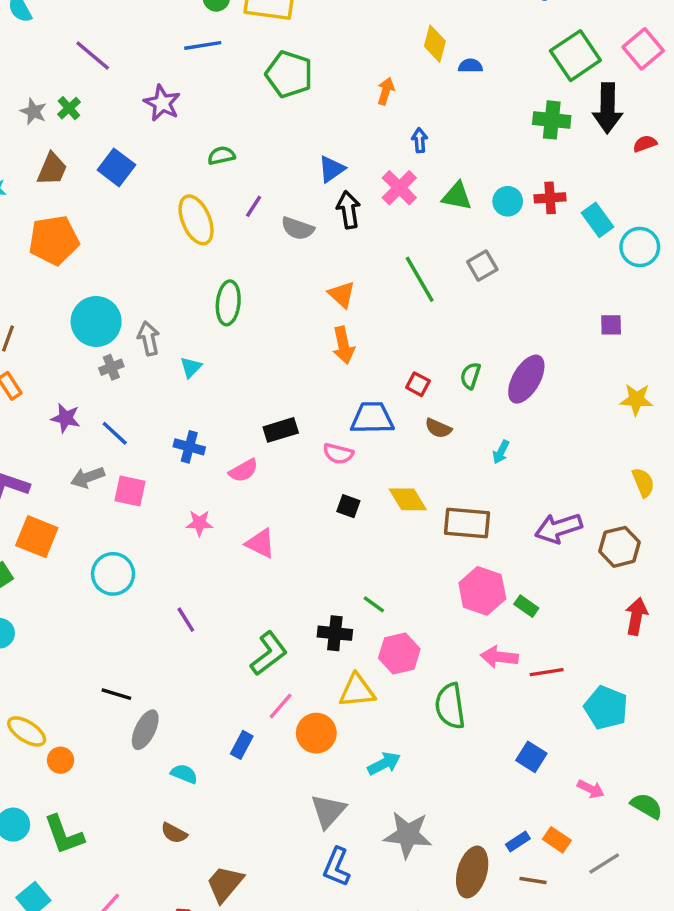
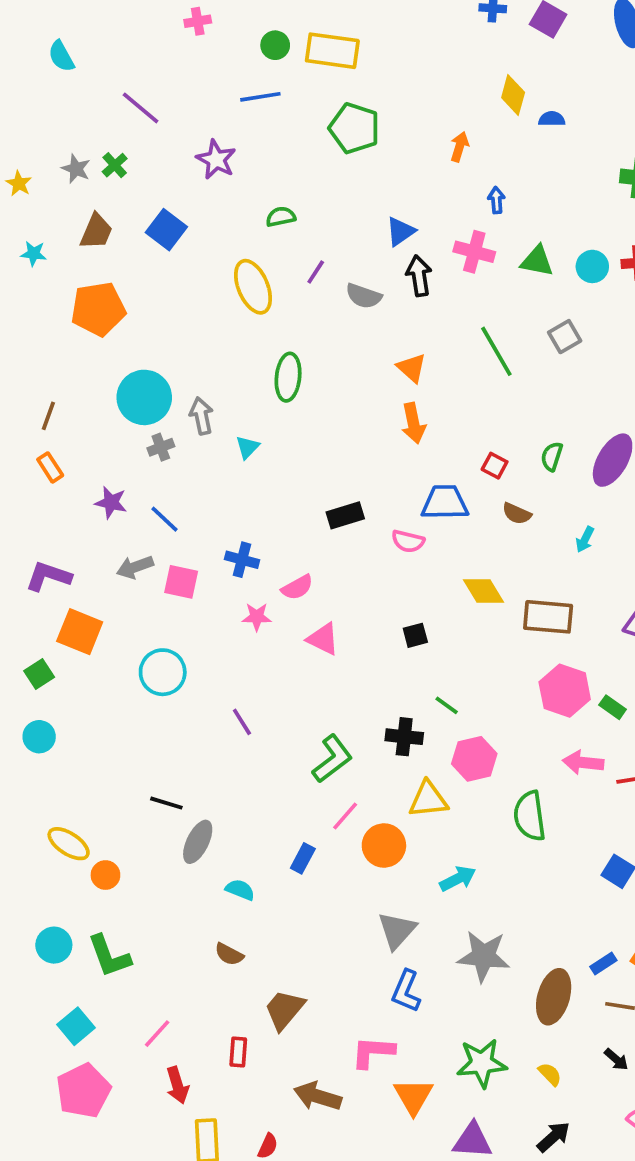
pink cross: (399, 188) -> (474, 252), turned -30
blue cross: (189, 447) -> (242, 560), moved
pink semicircle: (243, 471) -> (297, 587), moved
black square: (348, 506) -> (415, 635), moved, turned -35

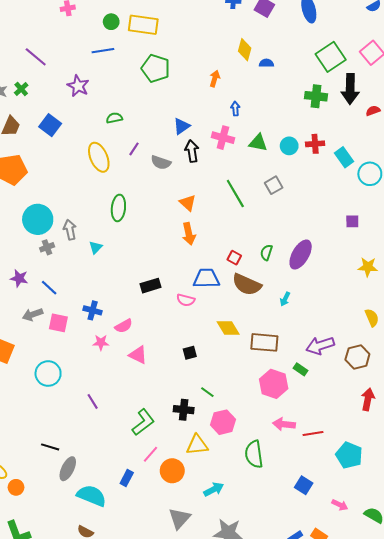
brown semicircle: (517, 514) -> (247, 285), size x1.8
green rectangle: (613, 707) -> (301, 369), moved
cyan semicircle: (240, 890) -> (92, 496), size x1.8

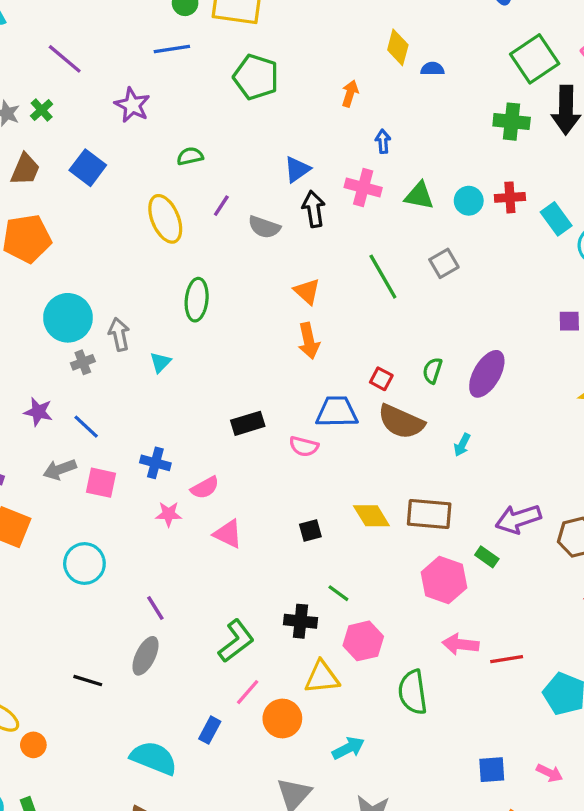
yellow diamond: (228, 328) -> (371, 516), moved
gray ellipse: (68, 469) -> (145, 656), moved
blue square: (304, 485) -> (492, 770), moved, turned -36

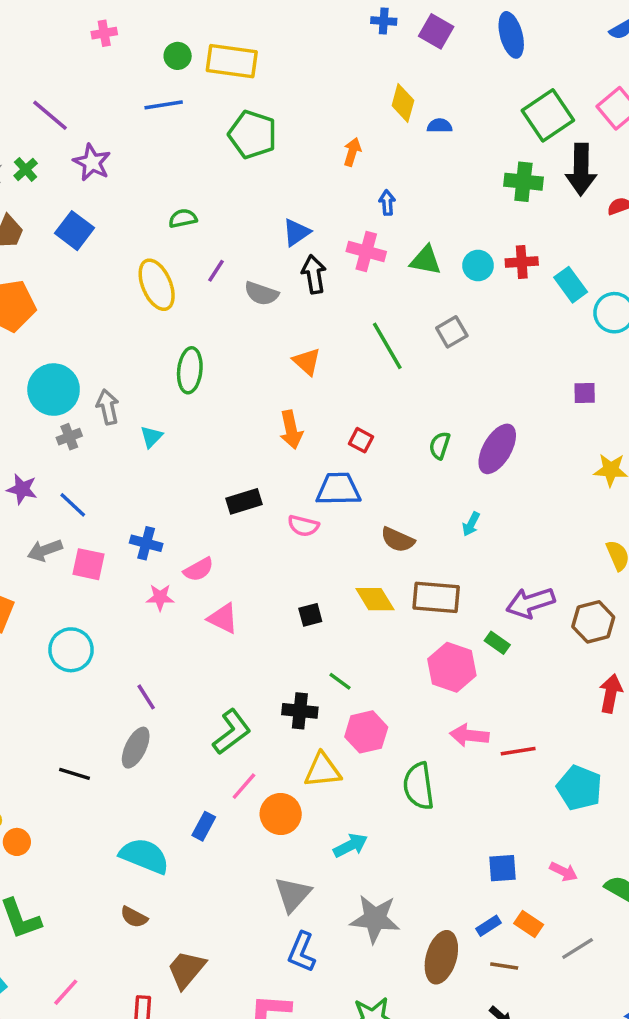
purple star: (132, 105) -> (92, 162), moved
orange arrow: (309, 341) -> (291, 430), moved
red square: (381, 379) -> (361, 440), moved
brown semicircle: (401, 422) -> (398, 540), moved, size x0.7

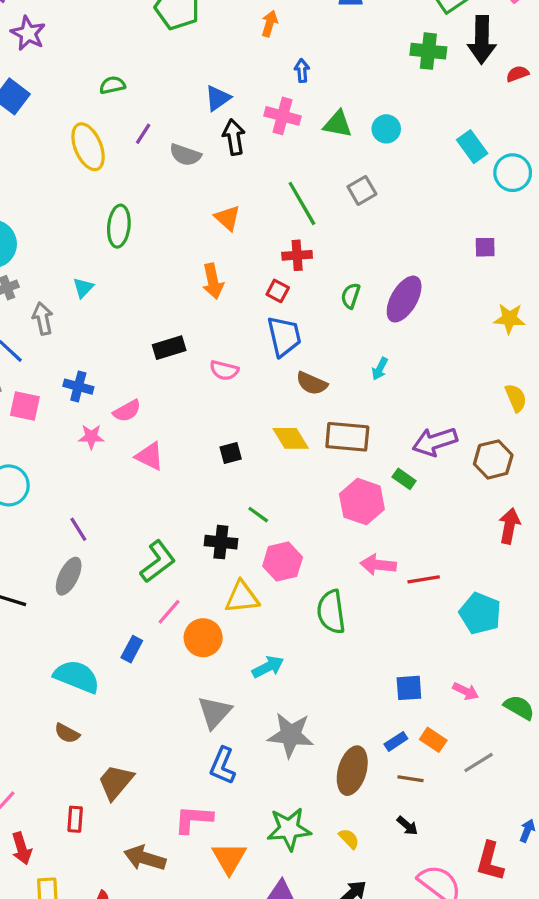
red cross: (522, 262) -> (297, 255), moved
gray arrow: (108, 407) -> (43, 318), moved
blue trapezoid: (338, 489) -> (284, 336), moved, turned 78

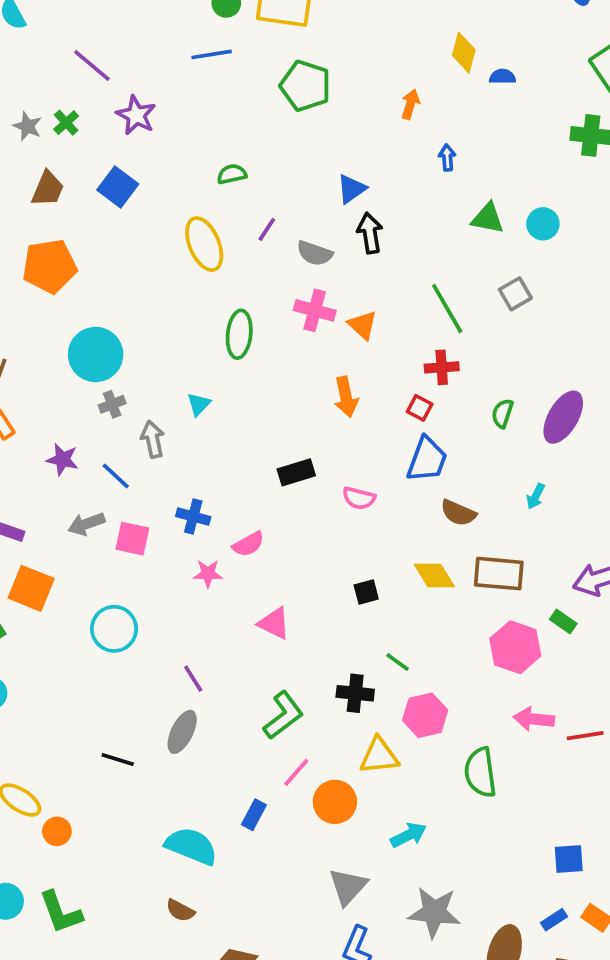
pink cross: (283, 116) -> (315, 310), moved
blue trapezoid: (284, 336) -> (427, 459), turned 33
pink triangle: (150, 456) -> (274, 623), moved

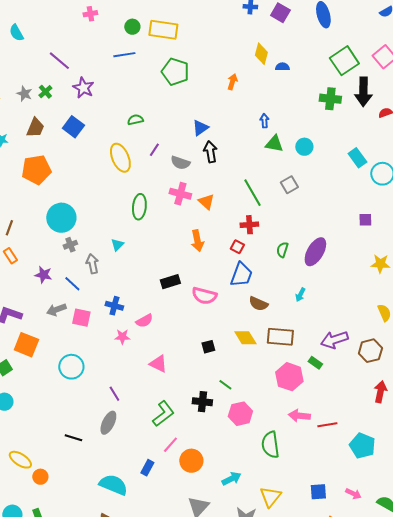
blue arrow: (447, 158) -> (264, 121), moved
pink semicircle: (359, 498) -> (204, 296), size x1.4
yellow triangle: (379, 756) -> (270, 497), moved, turned -45

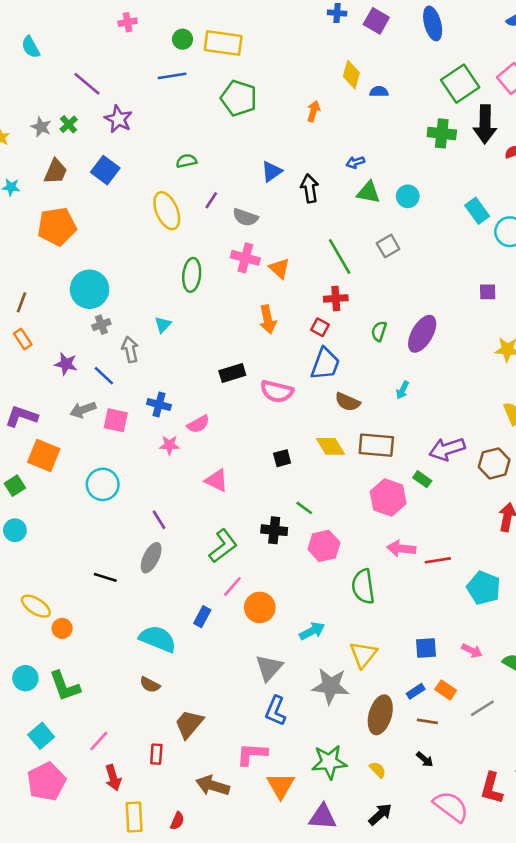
blue arrow: (264, 121) -> (355, 162), turned -104
black arrow: (210, 152) -> (310, 188), moved

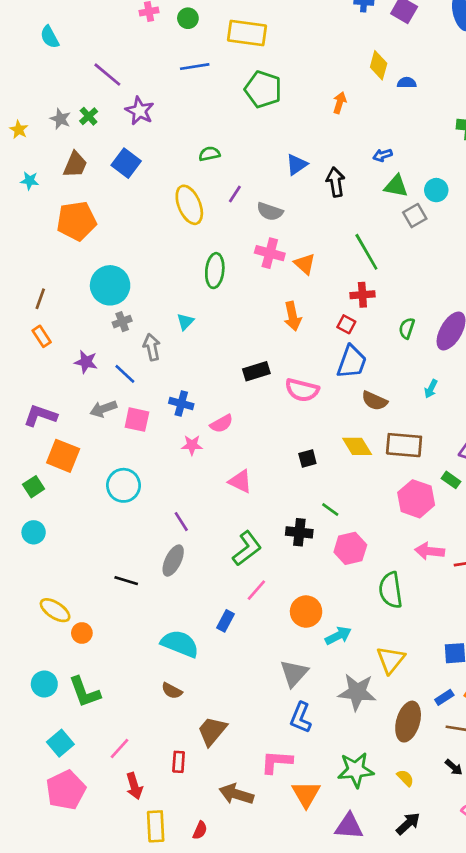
green circle: (183, 39) -> (188, 18), moved
gray square: (388, 246) -> (415, 216), moved
orange circle: (260, 607) -> (306, 612), moved

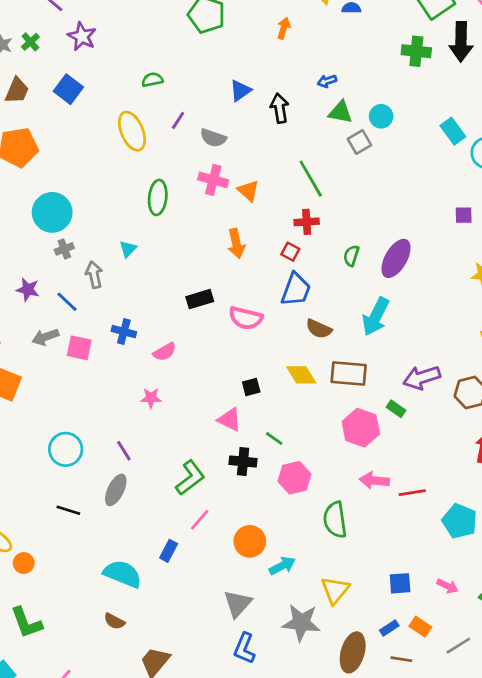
cyan arrow: (431, 389) -> (376, 317), size x2.0
pink star: (192, 445) -> (151, 398), moved
pink triangle: (240, 481) -> (229, 420), moved
cyan circle: (123, 485) -> (66, 449), moved

